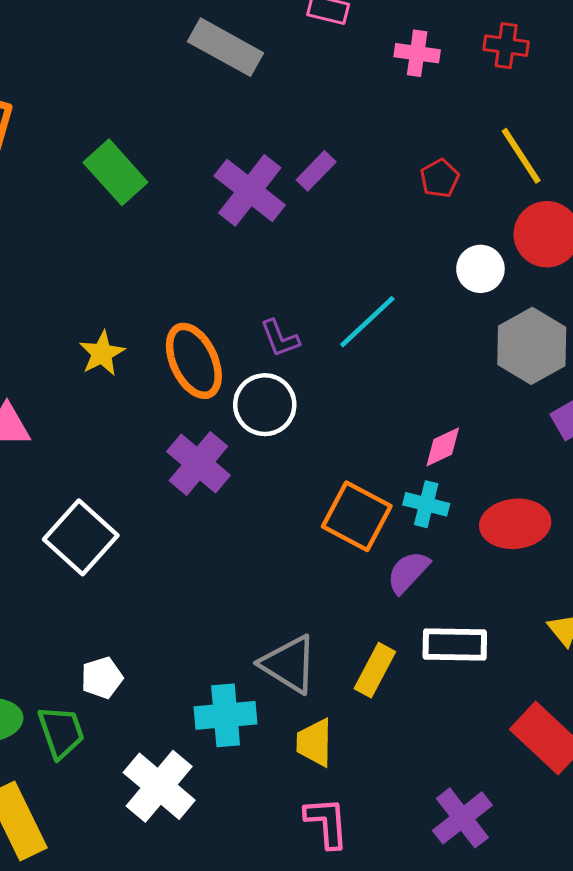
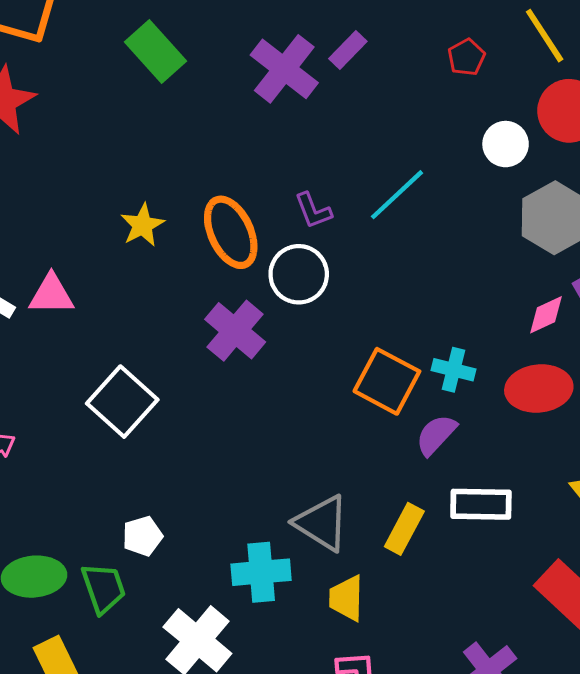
pink diamond: (443, 447) -> (546, 315), moved

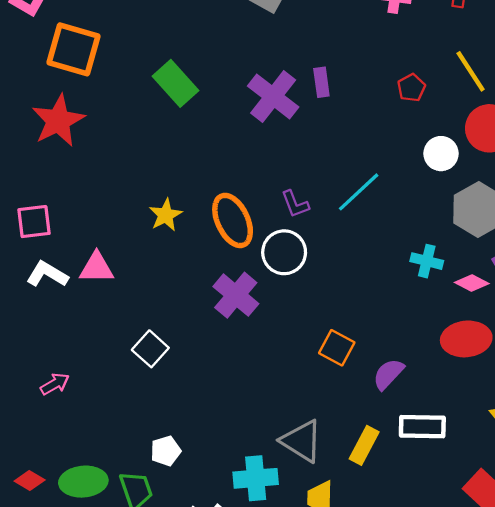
purple rectangle: (348, 50) -> (321, 82), turned -52
pink diamond: (546, 315) -> (472, 283), turned 52
cyan cross: (453, 370) -> (427, 261), moved
orange square: (387, 381) -> (337, 348), moved, size x0.7
white square: (122, 402) -> (150, 349), size x0.7

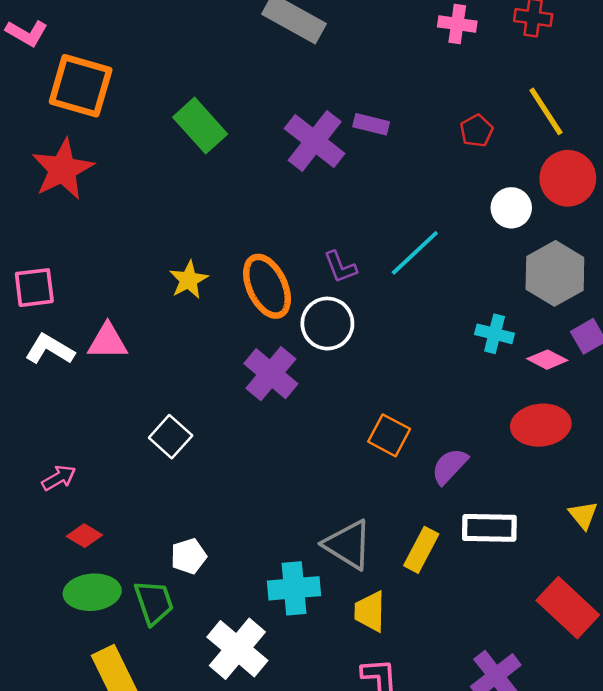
purple rectangle: (321, 82) -> (371, 124), turned -68
red diamond: (30, 480) -> (84, 536), moved

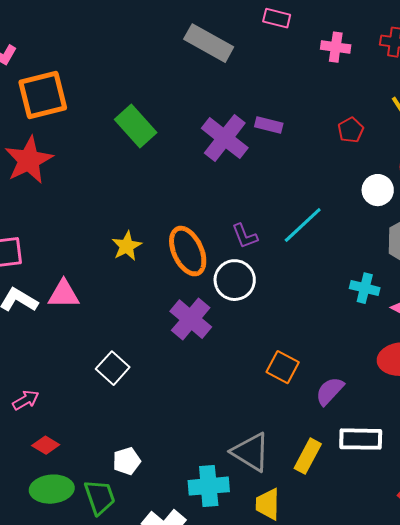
orange square: (81, 86) -> (43, 95), turned -30

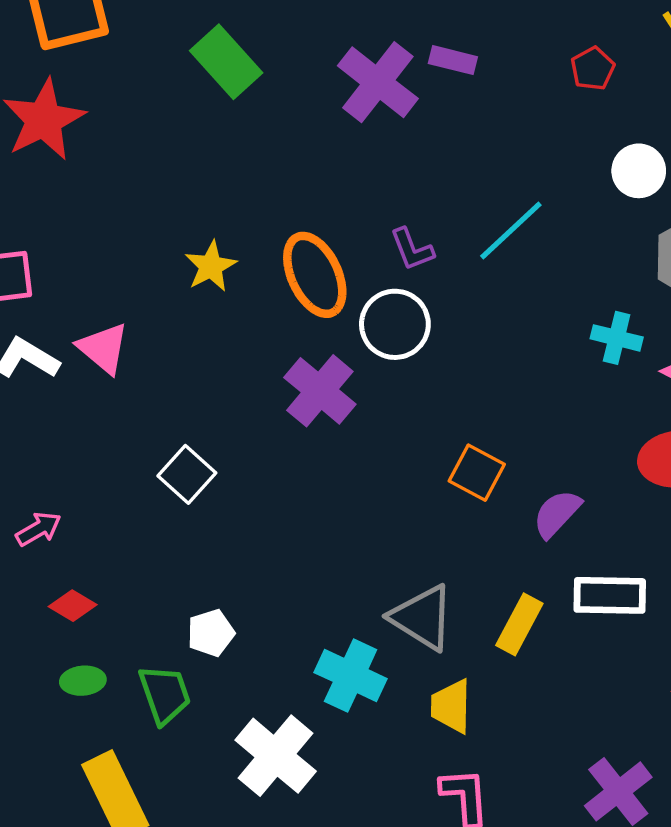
pink triangle: (64, 294) -> (103, 348), turned 40
cyan cross: (209, 486) -> (351, 676), turned 30
green ellipse: (52, 489) -> (83, 681), size x0.6

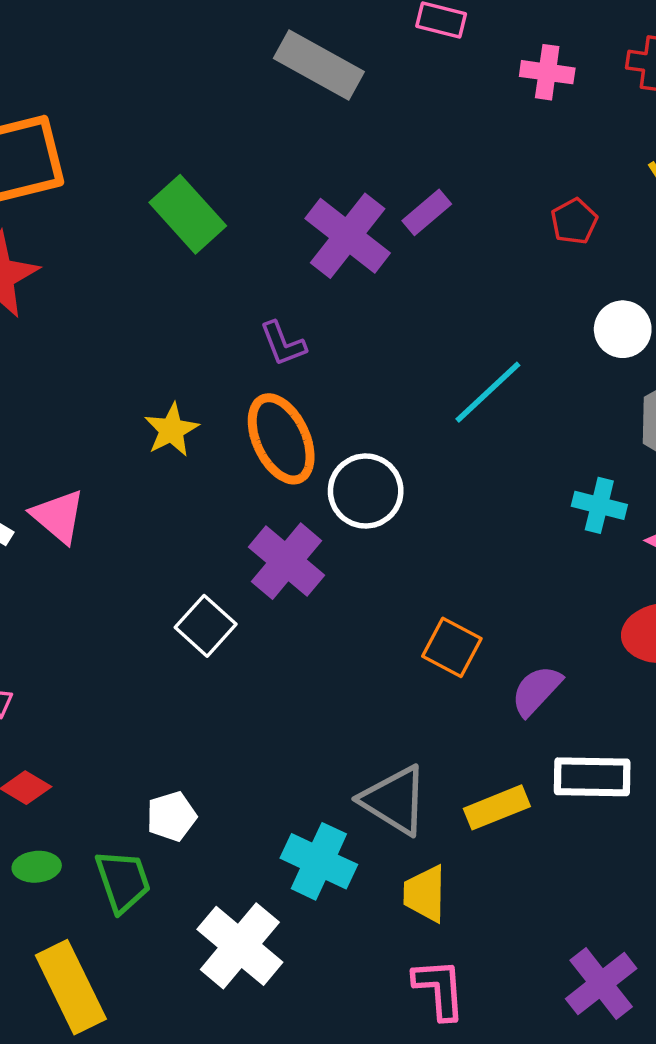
purple rectangle: (453, 60) -> (427, 212), turned -54
purple L-shape: (412, 249) -> (283, 344), moved
white square: (187, 474) -> (206, 626), moved
yellow rectangle: (519, 624) -> (497, 807), turned 40

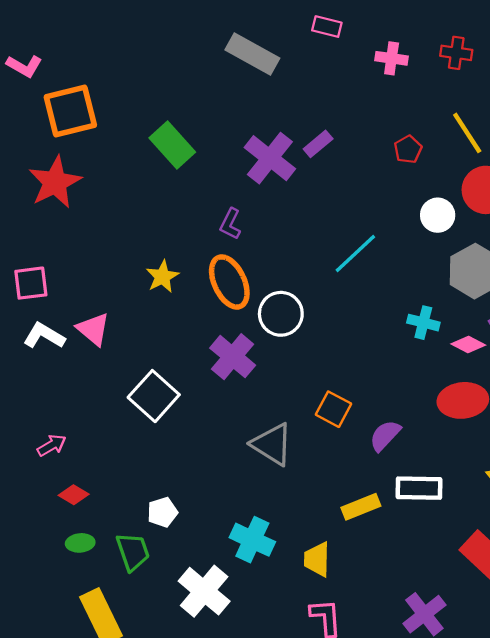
purple L-shape: (283, 344) -> (230, 224), turned 48
white square: (206, 626) -> (154, 396), moved, size x1.4
gray triangle: (394, 800) -> (272, 444), moved

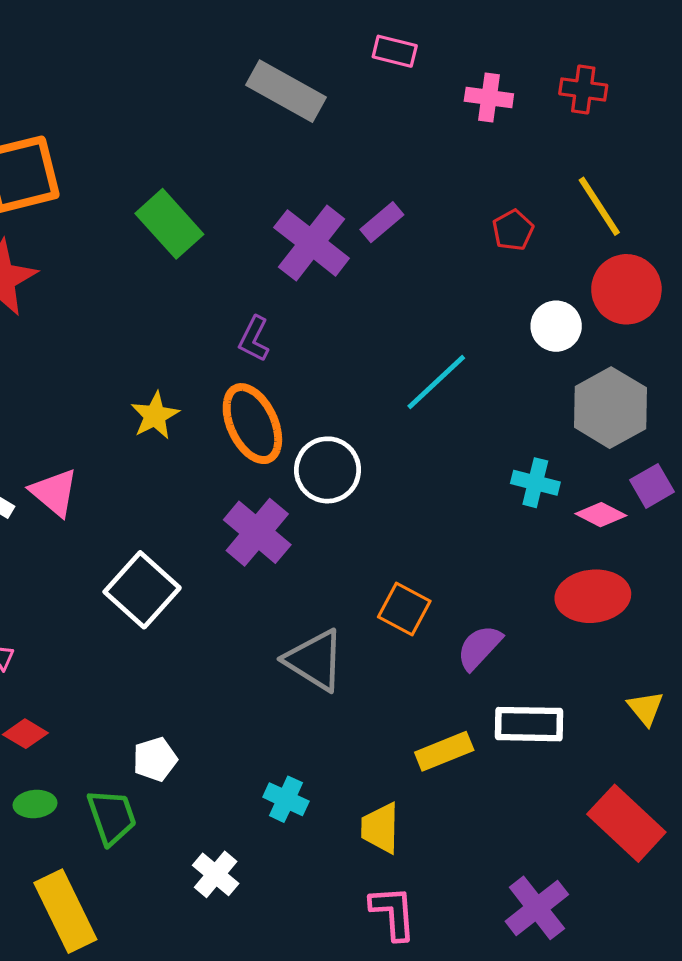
cyan cross: (252, 540) -> (286, 799), size x0.7
white cross: (204, 591) -> (216, 874), size x0.6

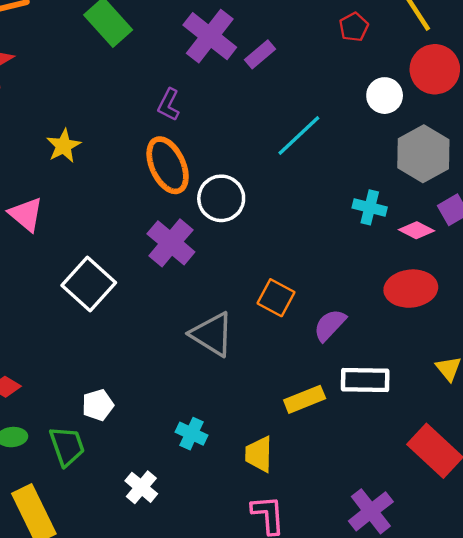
purple rectangle: (382, 222) -> (260, 54), moved
yellow star: (155, 416) -> (64, 146), moved

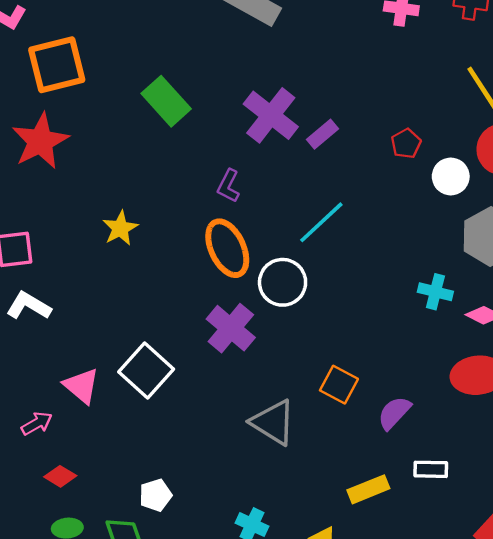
red pentagon: (354, 27) -> (406, 144), moved
cyan line: (299, 135) -> (321, 222), moved
pink triangle: (26, 214) -> (81, 386), moved
white rectangle: (365, 380) -> (431, 469), size x0.7

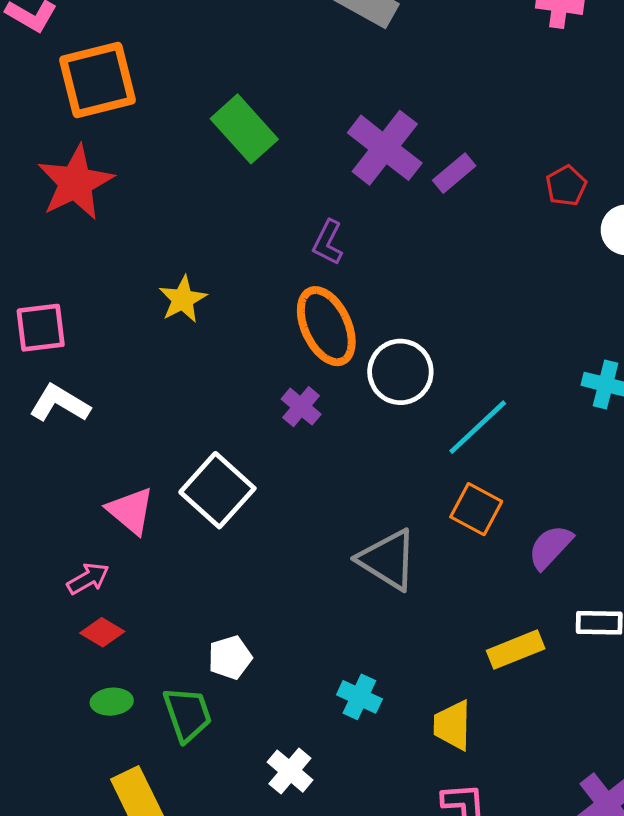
cyan line: (321, 222) -> (478, 427), moved
purple cross: (231, 328) -> (301, 407), moved, size x0.6
pink arrow: (37, 423) -> (88, 579), moved

